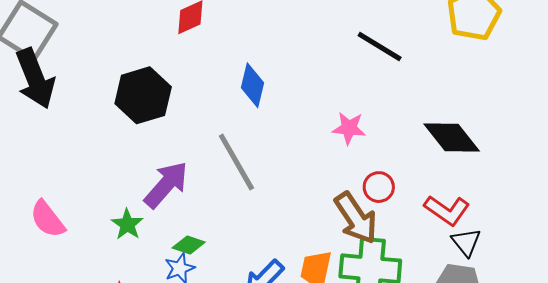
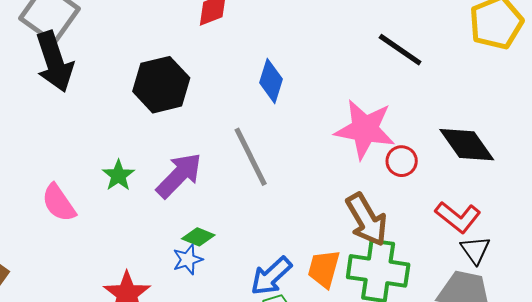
pink star: (349, 128) -> (365, 129), size x1.8
red circle: (379, 187) -> (402, 161), moved
green star: (127, 224) -> (118, 175), moved

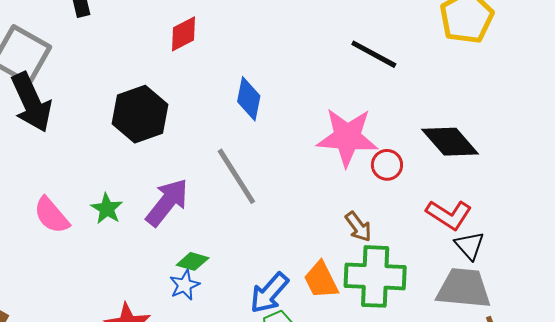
pink semicircle: (59, 203) -> (51, 215), moved
brown arrow: (367, 220) -> (358, 227), size x0.6
orange trapezoid: (324, 269) -> (321, 280), turned -36

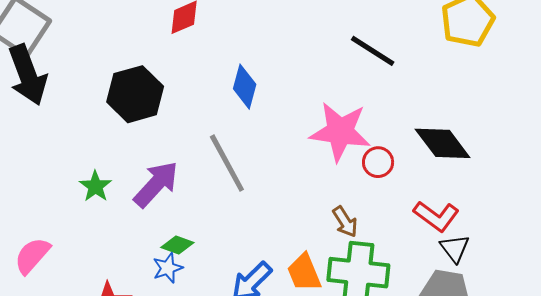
pink semicircle: (51, 215) -> (32, 256), moved, turned 78

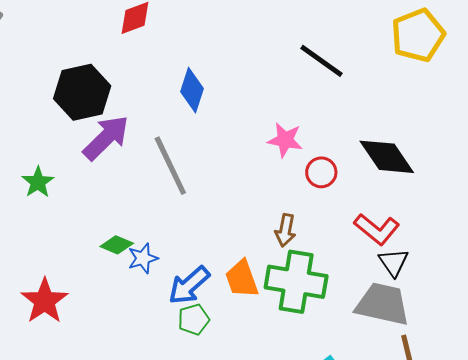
pink star: (340, 132) -> (285, 140), size x0.6
purple arrow: (156, 184) -> (106, 138), moved
brown arrow: (345, 222) -> (285, 230), turned 40
blue star: (168, 268) -> (143, 258), moved

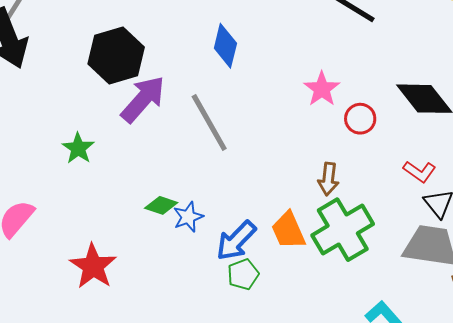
pink star: (285, 140) -> (322, 89), turned 30
red L-shape: (377, 229) -> (419, 172), size x0.7
green cross: (296, 282) -> (343, 230), turned -36

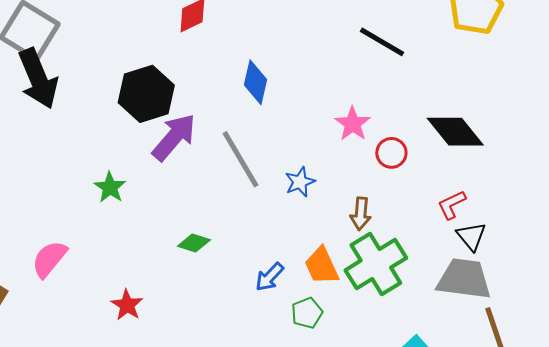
red L-shape: (419, 172) -> (452, 205), turned 120
blue star: (188, 217) -> (300, 182), moved
blue arrow: (236, 241) -> (270, 277), size x0.7
red star: (93, 266) -> (127, 305), size x0.7
green pentagon: (243, 274) -> (307, 313), moved

